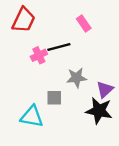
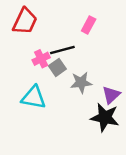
pink rectangle: (84, 24) -> (89, 25), turned 63
gray square: (54, 98) -> (57, 67), moved, turned -35
cyan triangle: (32, 117) -> (34, 97), moved

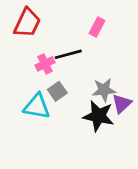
gray square: (57, 67) -> (57, 91), moved
gray star: (81, 82) -> (104, 90), moved
black star: (105, 117) -> (98, 116), moved

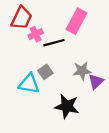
pink rectangle: (97, 27) -> (77, 21), size x1.6
pink cross: (45, 64) -> (36, 34), moved
black star: (98, 116) -> (67, 106), moved

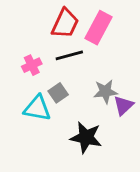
red trapezoid: (22, 18) -> (65, 23), moved
pink cross: (36, 34) -> (32, 65), moved

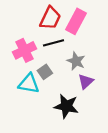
pink cross: (32, 65) -> (24, 50), size x1.5
gray star: (105, 92) -> (76, 61), moved, turned 30
purple triangle: (124, 105) -> (86, 82), moved

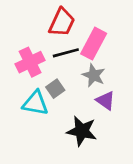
pink rectangle: (76, 21) -> (94, 44), moved
purple triangle: (86, 82) -> (106, 101), turned -42

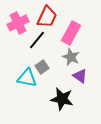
black line: (66, 53) -> (37, 40), moved, turned -36
pink cross: (30, 62) -> (18, 23), moved

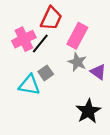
pink cross: (18, 23) -> (24, 39), moved
purple triangle: (80, 76) -> (98, 72), moved
black star: (62, 99) -> (88, 111), moved, turned 30

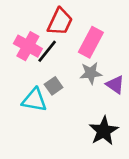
pink cross: (24, 39) -> (28, 46), turned -35
gray star: (77, 62) -> (91, 73), turned -30

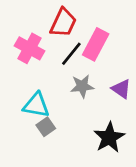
black line: (47, 51) -> (71, 54), moved
gray star: (91, 73) -> (82, 86), moved
gray square: (54, 86) -> (46, 127), moved

